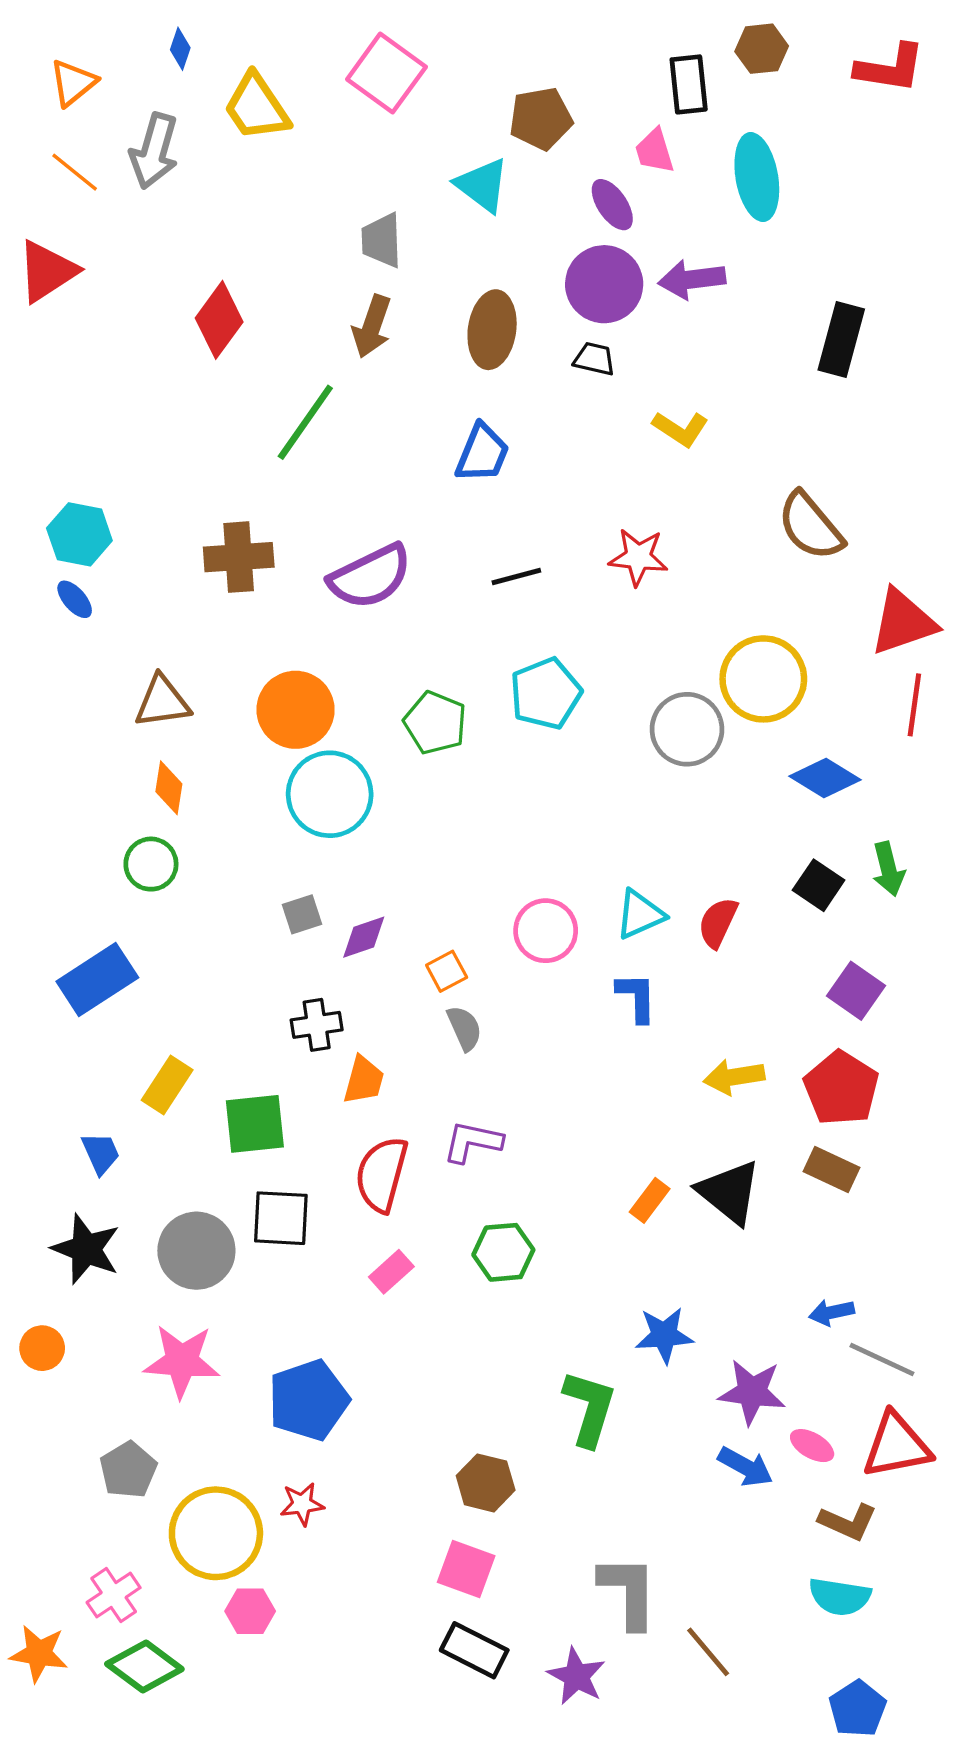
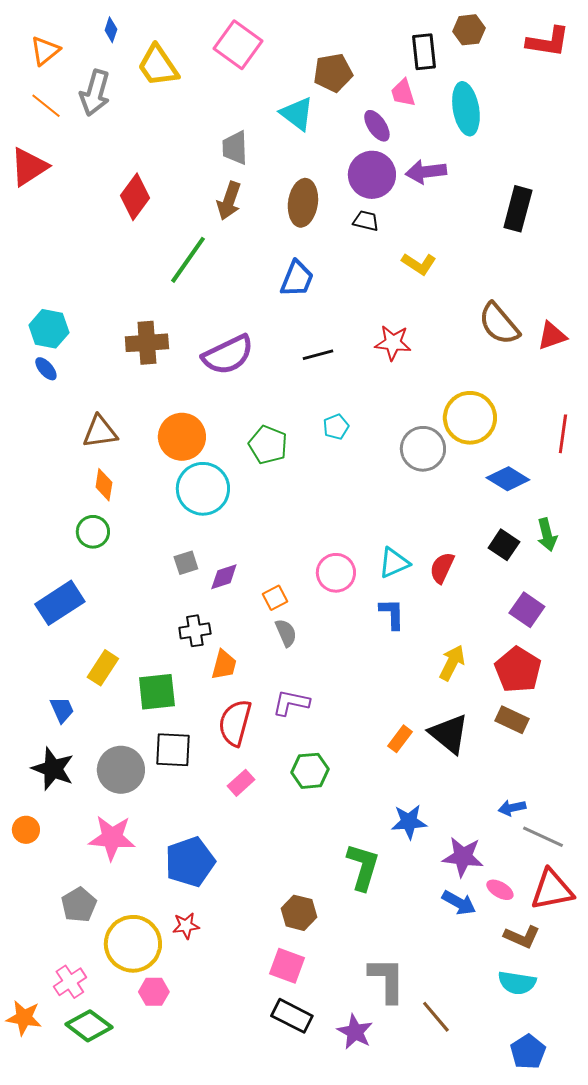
red triangle: (903, 622) -> (552, 336), moved, size x0.7
cyan pentagon: (546, 694) -> (336, 427), size x0.6
yellow arrow: (734, 1077) -> (452, 663), turned 126

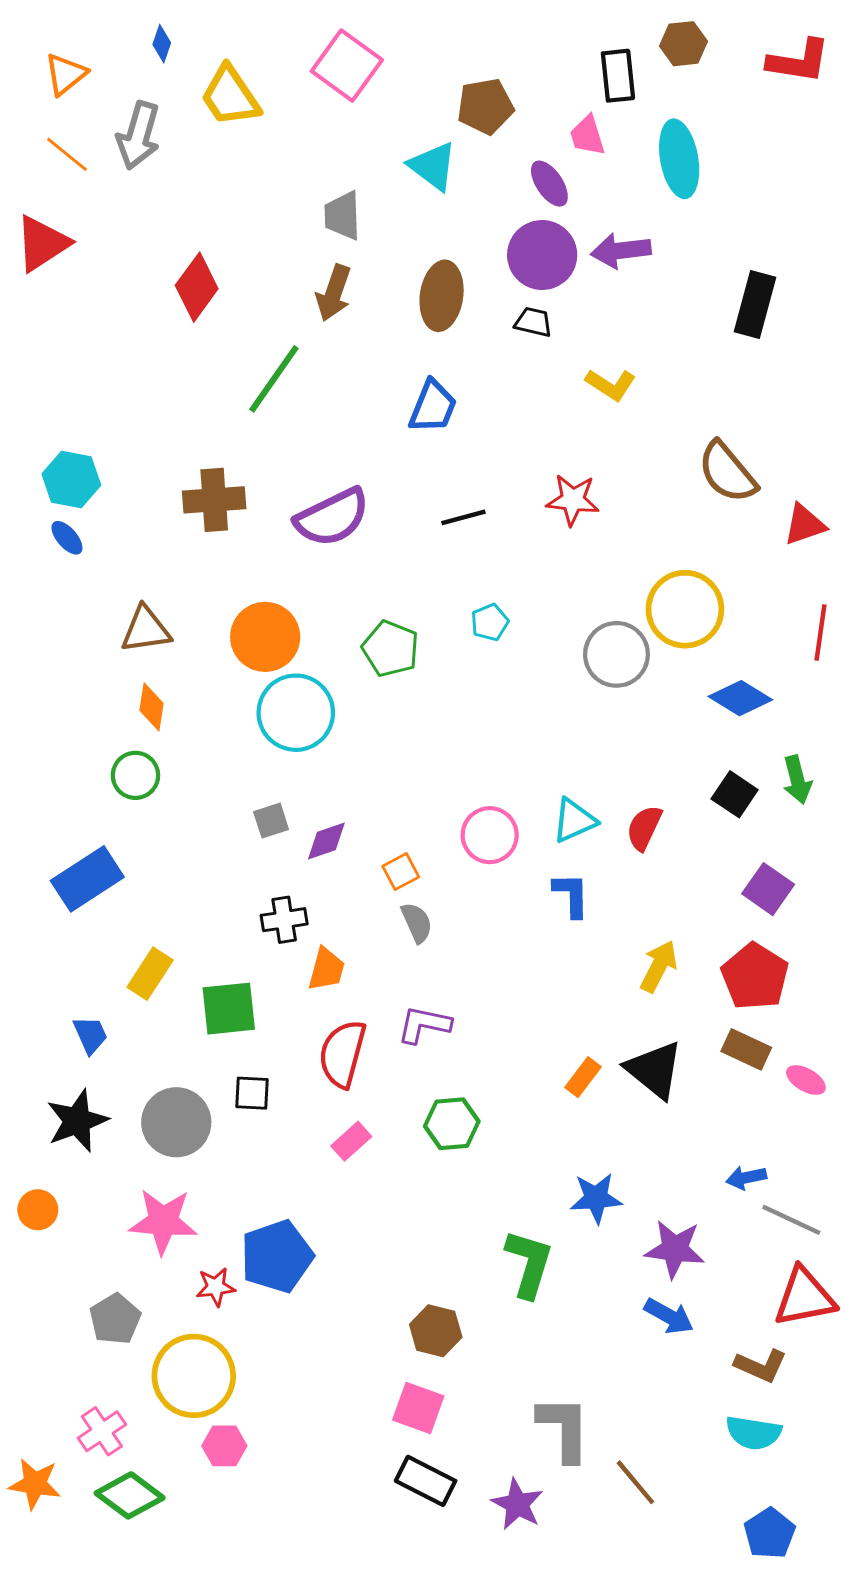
red triangle: (552, 336) -> (805, 525), moved
black square: (173, 750) -> (252, 1093), size x0.7
black star: (53, 769) -> (77, 1121), turned 30
pink ellipse: (500, 890) -> (806, 1080), moved
red star: (186, 926) -> (216, 1287), moved

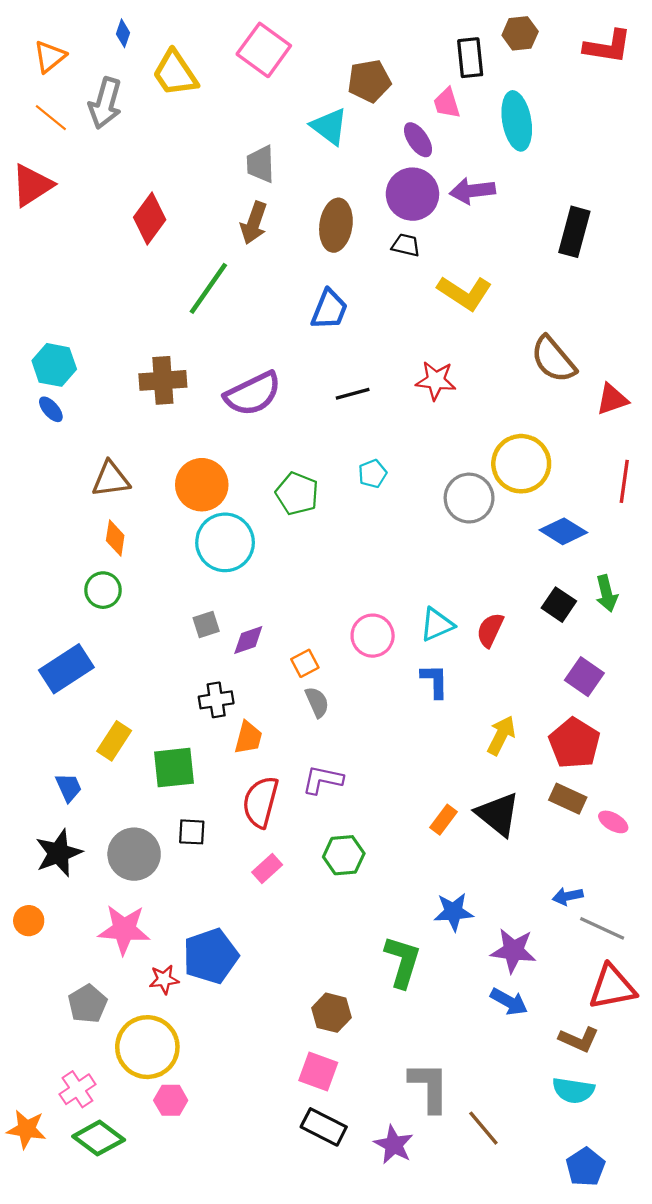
yellow L-shape: (611, 385) -> (465, 293), size x1.4

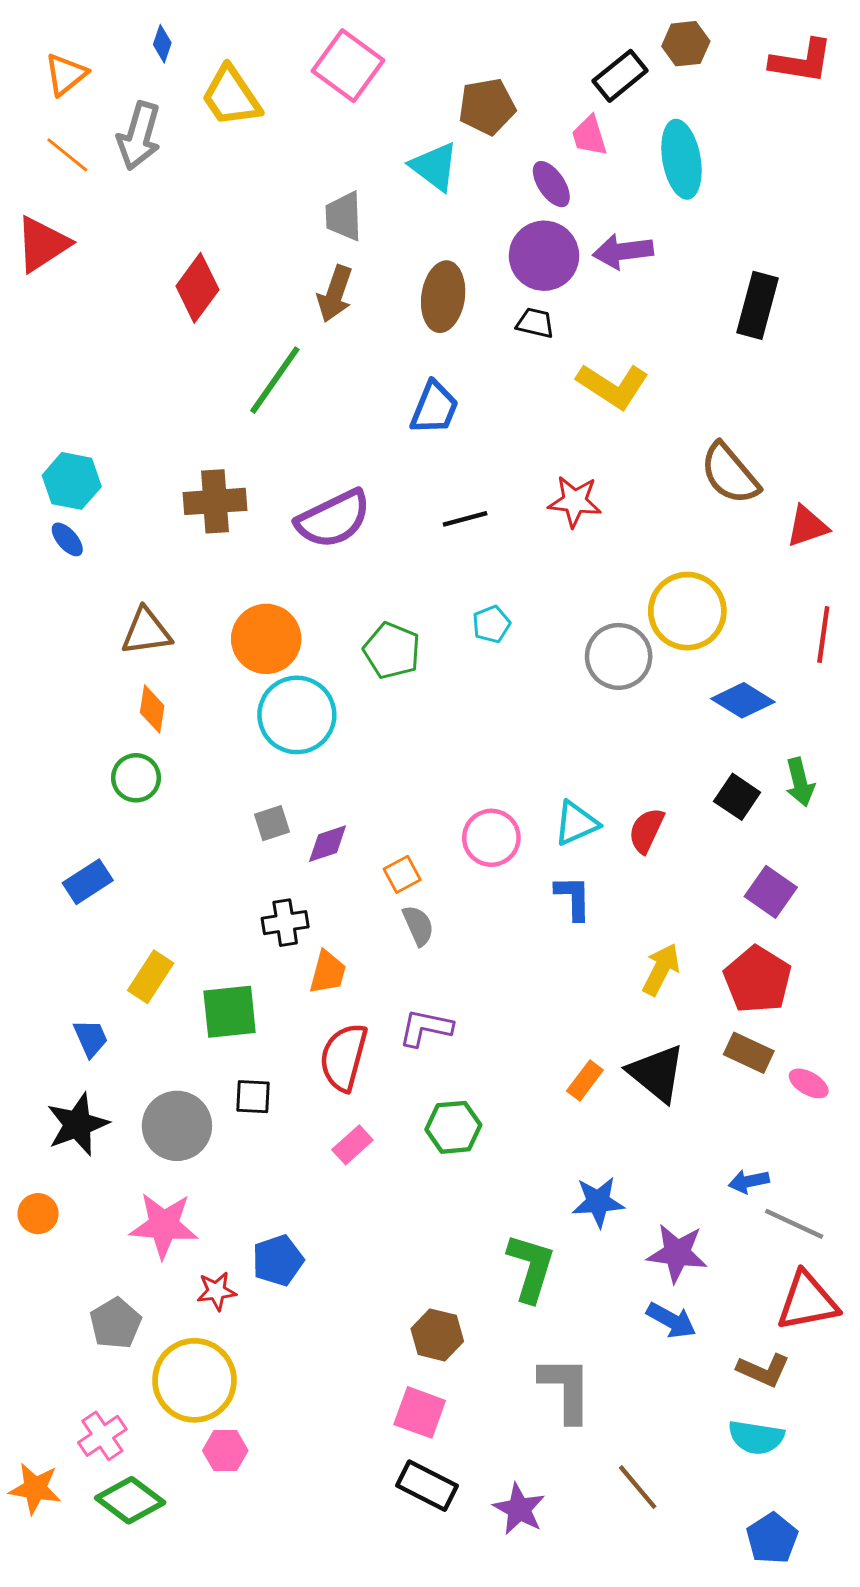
black rectangle: (470, 58) -> (620, 76), turned 57
blue rectangle: (66, 669) -> (88, 882), size x0.7
blue pentagon: (211, 956) -> (278, 1260), size x0.7
gray L-shape: (429, 1087) -> (566, 1389), moved

